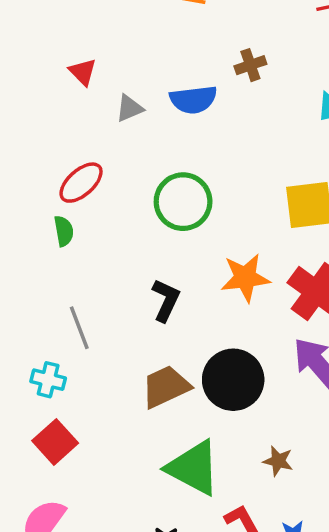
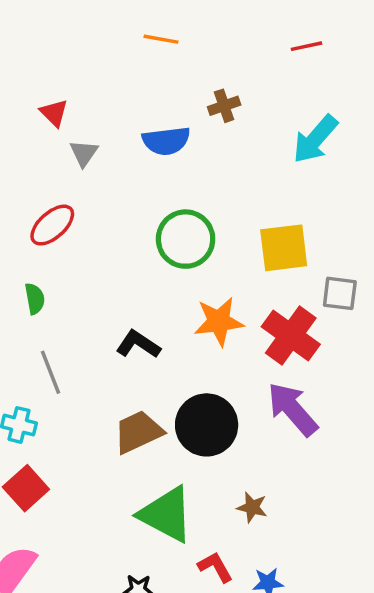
gray triangle: (129, 108) -> (84, 153), moved, turned -32
green circle: (183, 202) -> (186, 239), moved
green semicircle: (64, 231) -> (35, 299), moved
black L-shape: (166, 300) -> (138, 344), turned -81

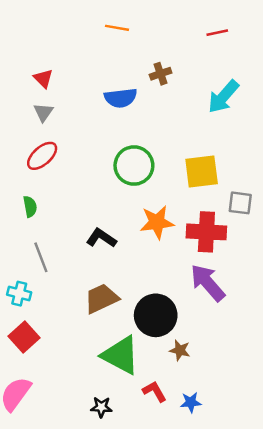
gray triangle: (84, 153) -> (43, 112), moved
red cross: (291, 336) -> (206, 232), turned -33
black circle: (207, 425) -> (156, 315), moved

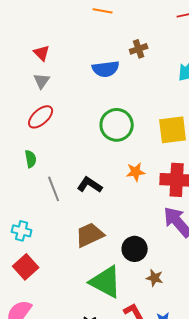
orange star: (157, 222) -> (136, 172), size x0.7
gray line: (41, 257) -> (54, 189), moved
black circle: (156, 315) -> (135, 249), size x0.7

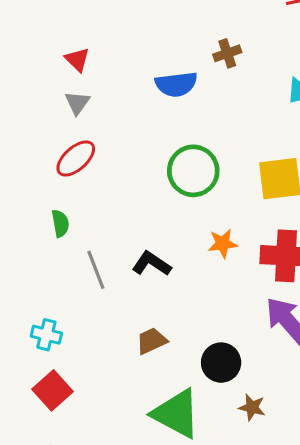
brown trapezoid: (90, 235) -> (152, 341), size x0.7

